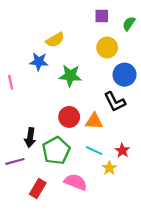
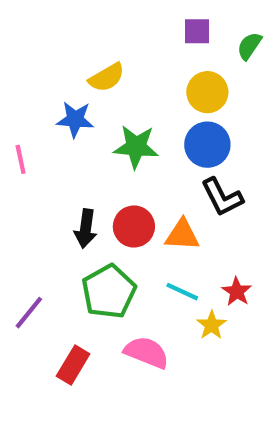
blue circle: (125, 75) -> (207, 145), moved
black arrow: (30, 138) -> (86, 229), moved
purple line: (15, 161) -> (29, 313), turned -36

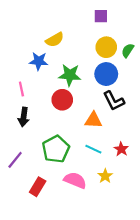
green semicircle: (249, 46) -> (128, 50), moved
pink line: (21, 159) -> (21, 89), moved
red circle: (134, 226) -> (62, 100), moved
black arrow: (86, 229) -> (24, 117), moved
yellow star: (212, 325) -> (105, 176), moved

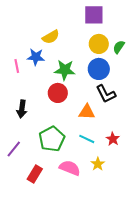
purple square: (101, 16) -> (94, 15), size x1.5
pink line: (21, 89) -> (17, 66), moved

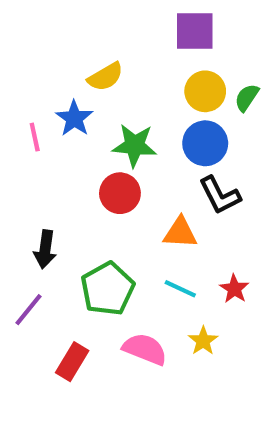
blue star: (36, 57) -> (74, 118), turned 30
black arrow: (22, 109) -> (45, 249), moved

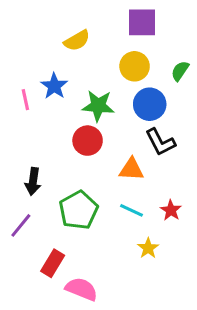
yellow semicircle: (105, 77) -> (77, 41), moved
yellow circle: (205, 91) -> (135, 66), moved
pink semicircle: (145, 349) -> (81, 289), moved

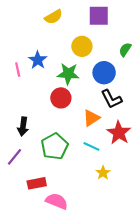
yellow semicircle: (77, 41) -> (54, 17), moved
yellow circle: (135, 66) -> (82, 46), moved
orange triangle: (131, 169) -> (91, 118), turned -36
red star: (171, 210) -> (119, 133), moved, size x1.6
red rectangle: (53, 263) -> (37, 183), turned 48

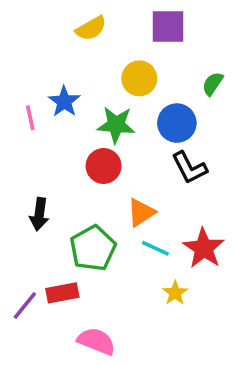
orange triangle: (91, 118) -> (141, 212), moved
red star: (119, 133) -> (204, 248), moved
purple line: (15, 157) -> (25, 305), moved
red rectangle: (37, 183) -> (62, 293), moved

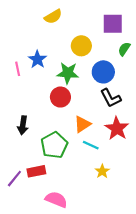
purple square: (168, 26) -> (113, 24), moved
red star: (204, 248) -> (117, 128), moved

